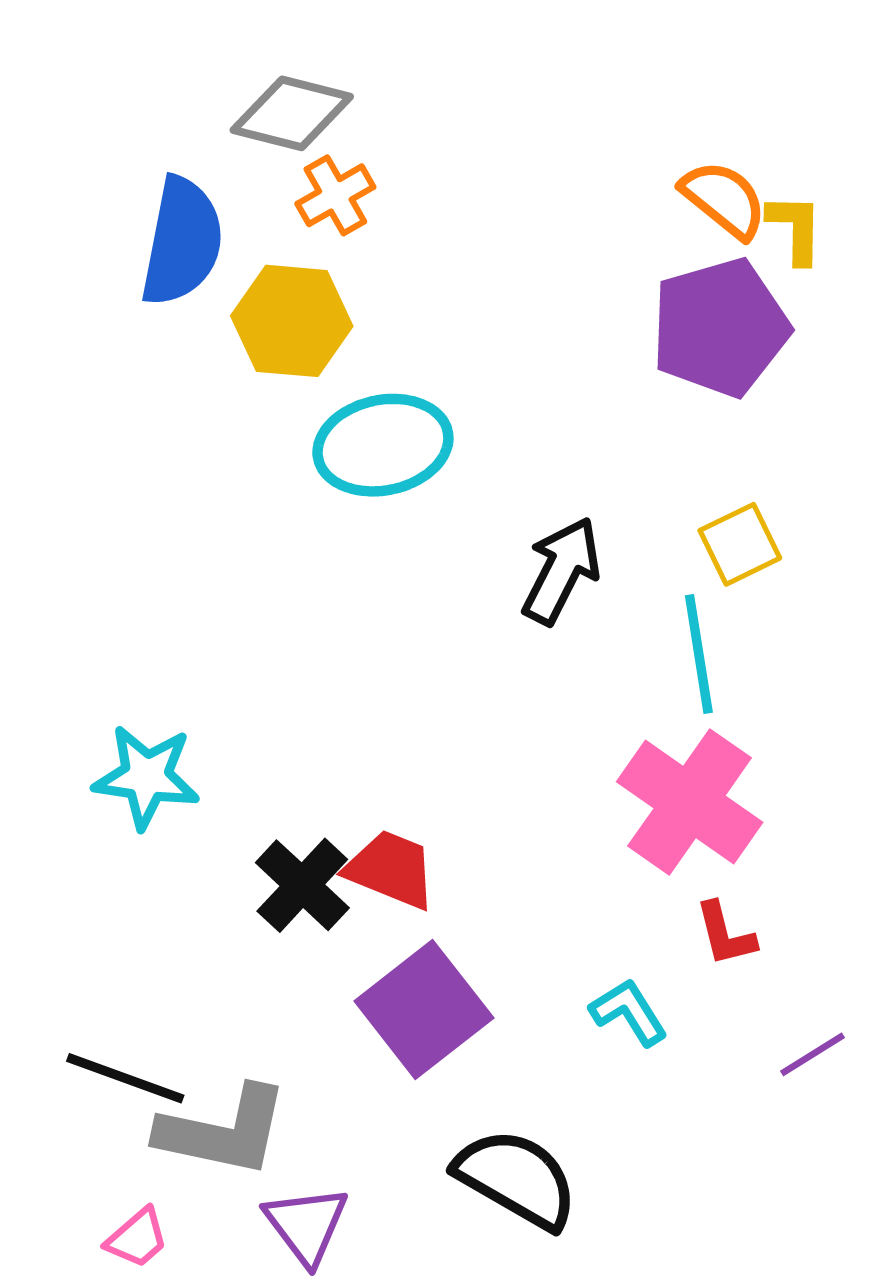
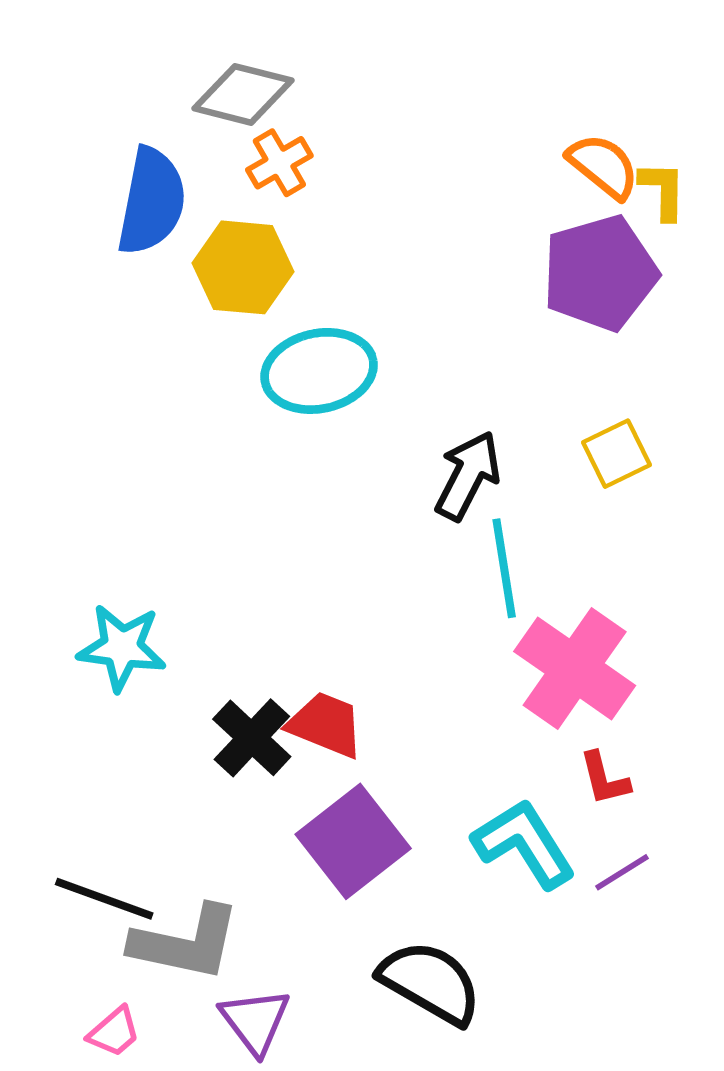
cyan line: (699, 654) -> (504, 568), moved
cyan L-shape: (629, 1012) -> (524, 844), size x1.6
purple line: (812, 1054) -> (622, 872), moved

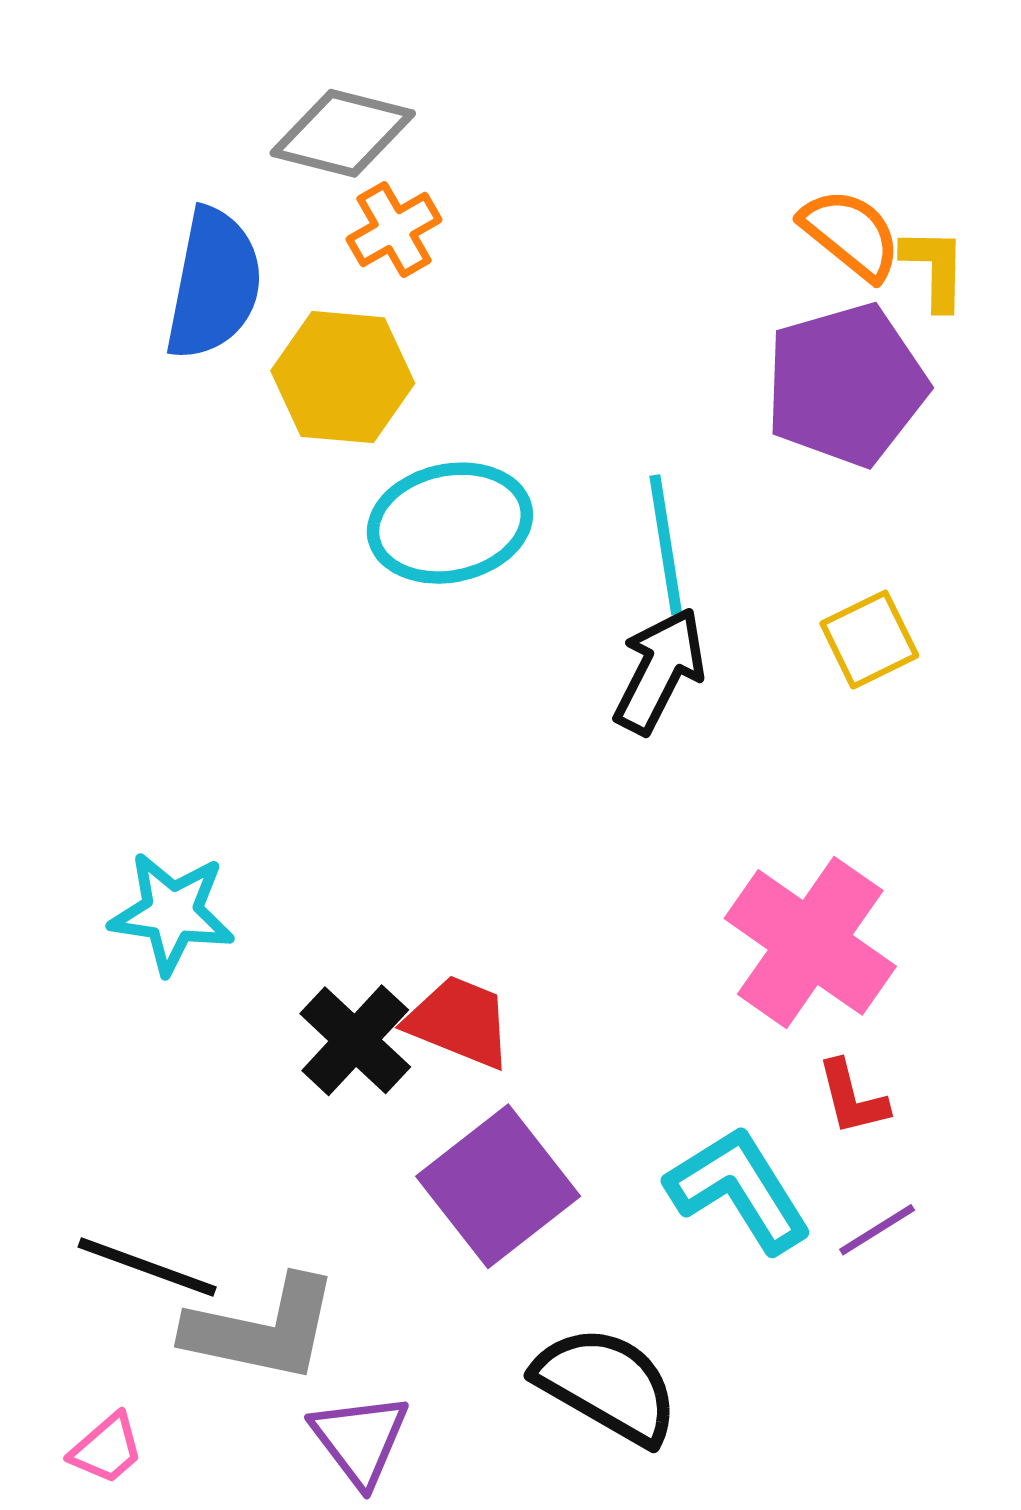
cyan line: (504, 568) -> (666, 545), moved
pink trapezoid: (114, 1032) -> (107, 1449), moved

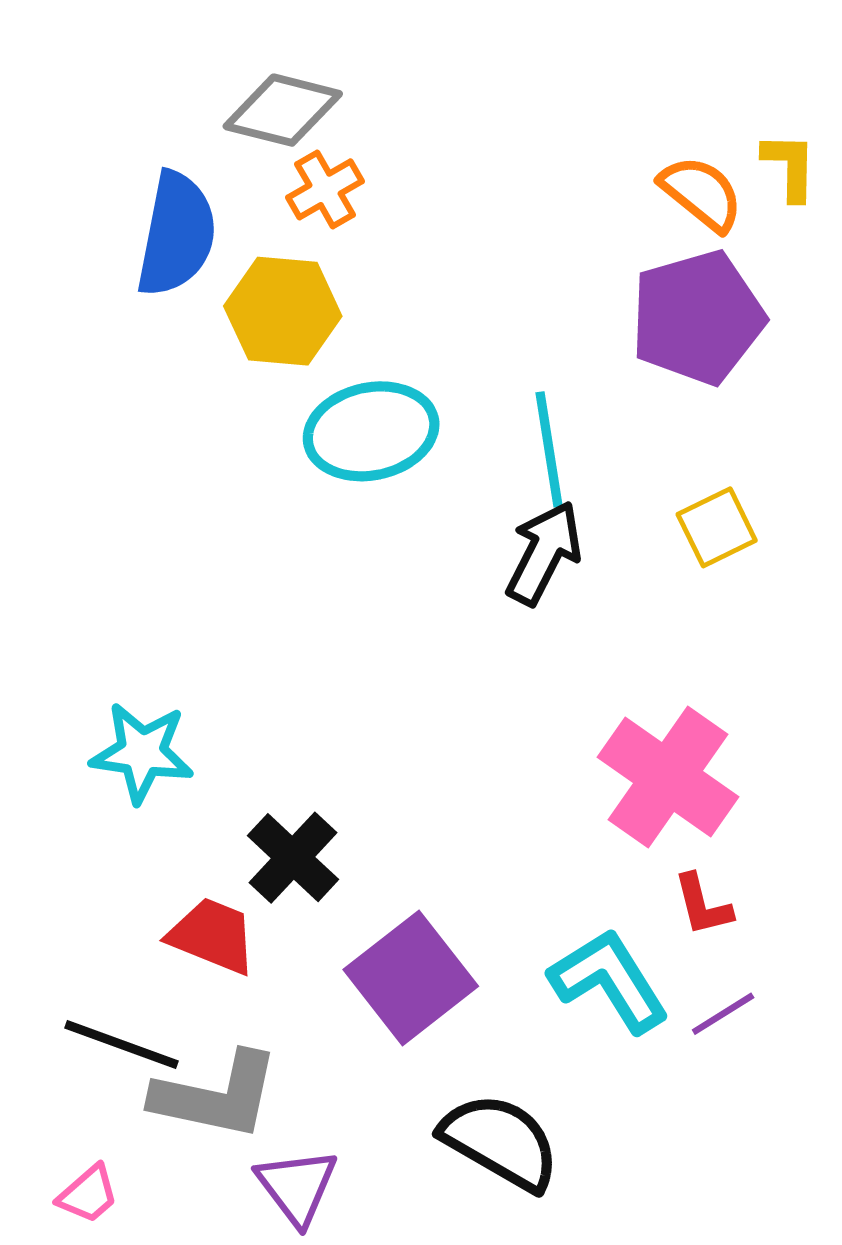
yellow L-shape: (934, 268) -> (790, 166), moved
red trapezoid: (459, 1022) -> (212, 936), moved

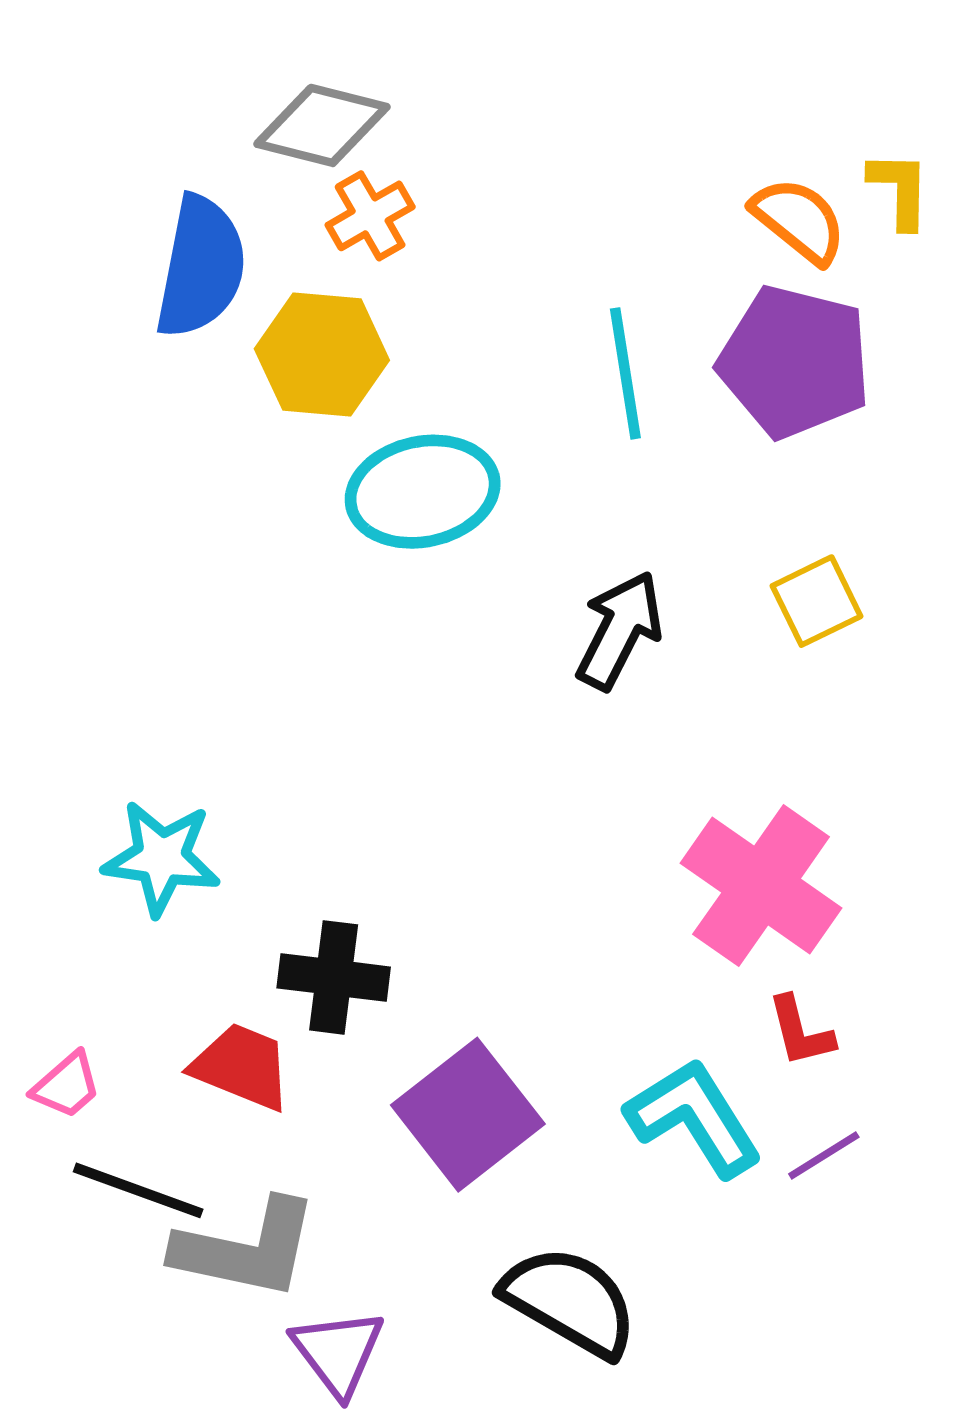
purple pentagon: (697, 317) -> (795, 362), turned 30
cyan line: (549, 449) -> (625, 373), moved
black cross: (293, 858) -> (334, 977), turned -36
pink trapezoid: (88, 1194) -> (67, 1085), moved

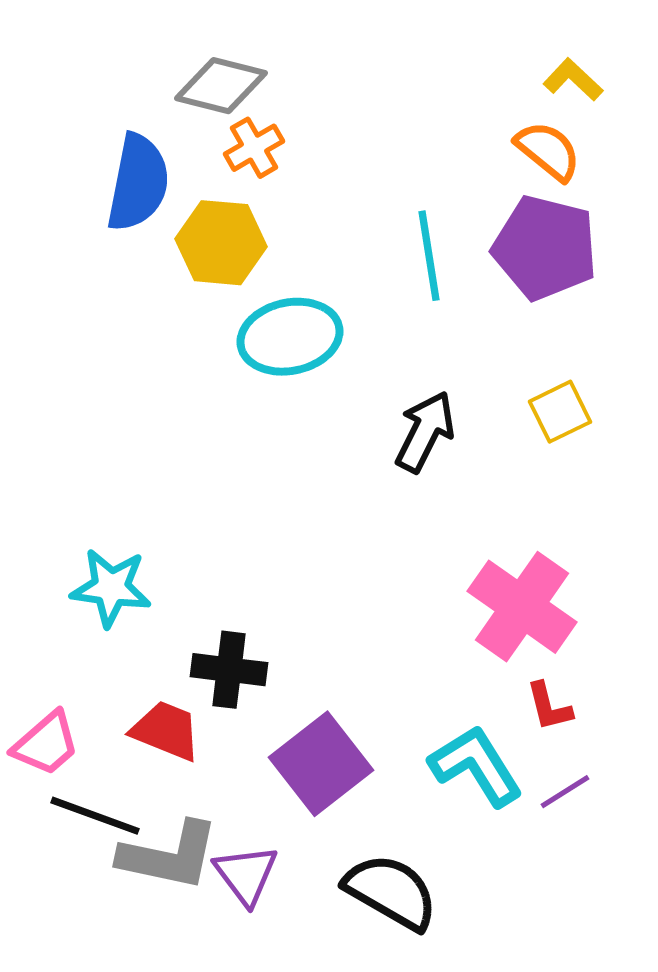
yellow L-shape: (900, 190) -> (573, 80), moved, turned -48
pink trapezoid: (67, 1085) -> (46, 744), size x1.4
purple triangle: (338, 1352) -> (246, 875), moved

